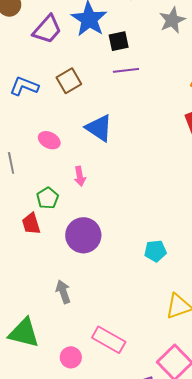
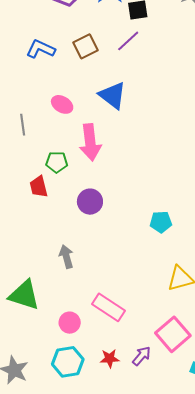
purple line: (126, 70) -> (128, 41), moved, turned -40
pink arrow: (80, 176) -> (90, 142), size x1.8
green pentagon: (48, 198) -> (57, 162), turned 30
purple circle: (83, 235) -> (90, 202), size x0.7

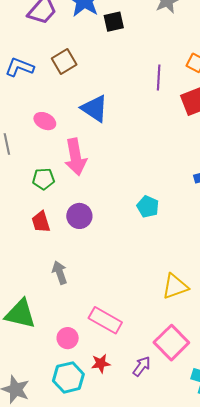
purple line: (128, 41) -> (159, 78), moved, turned -40
red trapezoid: (39, 187) -> (41, 222), moved
cyan pentagon: (161, 222) -> (148, 207), moved, turned 30
red star: (110, 358) -> (101, 363), moved

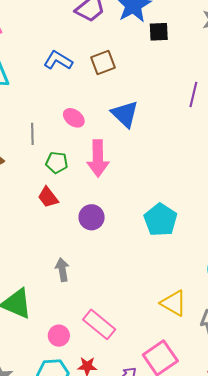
green pentagon: (43, 179) -> (57, 162), moved
cyan pentagon: (148, 207) -> (160, 220), size x1.5
red trapezoid: (41, 222) -> (48, 197), moved, turned -30
yellow triangle: (175, 286) -> (174, 303), turned 40

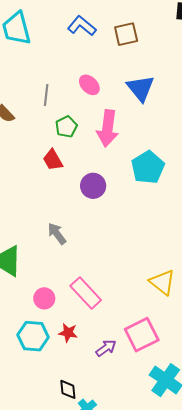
green pentagon: (57, 162) -> (66, 127), turned 30
cyan pentagon: (160, 220) -> (148, 167), moved
gray arrow: (62, 270) -> (57, 234), turned -35

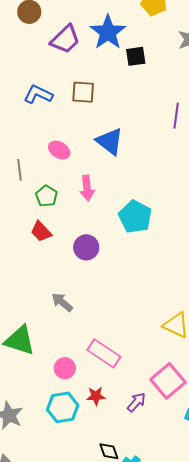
brown square: (126, 34) -> (83, 92), turned 30
pink arrow: (108, 128) -> (87, 188), size x0.7

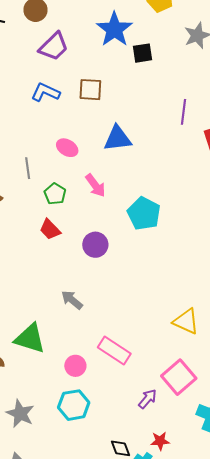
purple trapezoid: (65, 39) -> (54, 46), moved
blue triangle: (110, 141) -> (118, 138), turned -44
pink arrow: (87, 188) -> (95, 185), turned -30
red star: (96, 396) -> (160, 441), moved

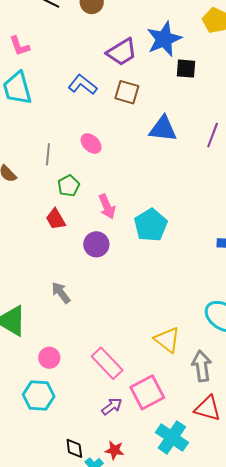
purple trapezoid: (54, 46) -> (122, 52), moved
blue triangle: (118, 138) -> (163, 129), moved
pink arrow: (95, 185) -> (107, 207), moved
pink rectangle: (114, 350) -> (107, 363), moved

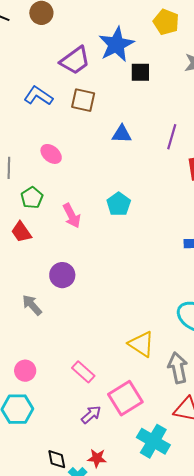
blue triangle: (163, 129) -> (122, 134), size x0.7
cyan pentagon: (151, 225) -> (119, 204), moved, size x0.7
purple circle: (96, 244) -> (62, 275), moved
pink rectangle: (107, 363) -> (83, 372), size x0.7

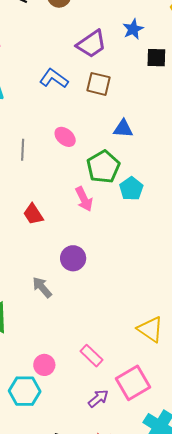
blue star: (116, 44) -> (133, 29), size x0.6
blue triangle: (122, 134) -> (123, 129), moved
green pentagon: (32, 198) -> (103, 167), moved, size x1.5
pink circle: (25, 371) -> (44, 365), moved

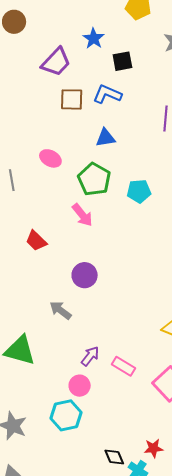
blue L-shape: (54, 78) -> (107, 94), moved
cyan pentagon: (131, 189) -> (139, 191), moved, turned -30
purple arrow: (98, 398) -> (90, 356), moved

